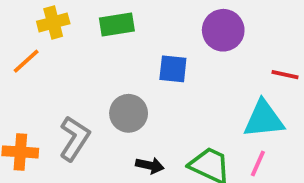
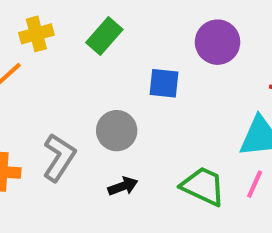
green rectangle: (117, 24) -> (104, 36), turned -40
black arrow: (150, 165) -> (123, 186), moved, turned -32

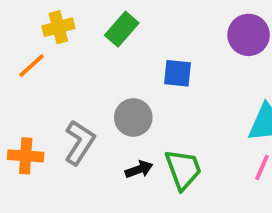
purple circle: (218, 42) -> (249, 35), moved
green trapezoid: (203, 186) -> (183, 169), moved, turned 45

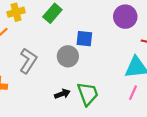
gray circle: (133, 117) -> (68, 56), moved
gray L-shape: (80, 142) -> (28, 61), moved

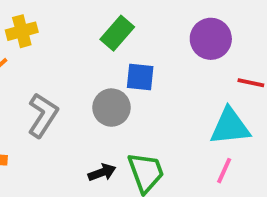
green rectangle: (52, 13) -> (117, 33), moved

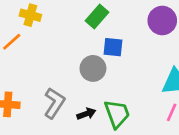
yellow cross: (22, 31) -> (30, 15), turned 30
gray L-shape: (43, 115) -> (54, 103), moved

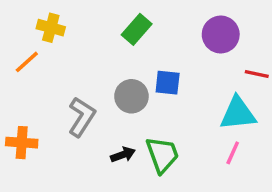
blue square: (113, 47) -> (168, 83), moved
gray L-shape: (54, 103) -> (82, 117), moved

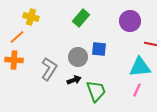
orange cross: (22, 143) -> (14, 60), moved
black arrow: (123, 155) -> (74, 80), moved

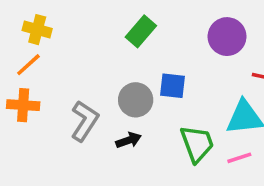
yellow cross: (31, 17) -> (37, 30), moved
pink line: (137, 90) -> (239, 158), turned 48
green trapezoid: (96, 91) -> (197, 144), moved

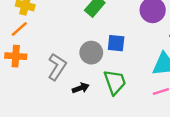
black arrow: (129, 140) -> (81, 88), moved
green trapezoid: (197, 144) -> (115, 82), moved

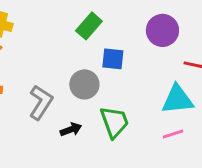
blue square: (116, 43) -> (113, 59), moved

